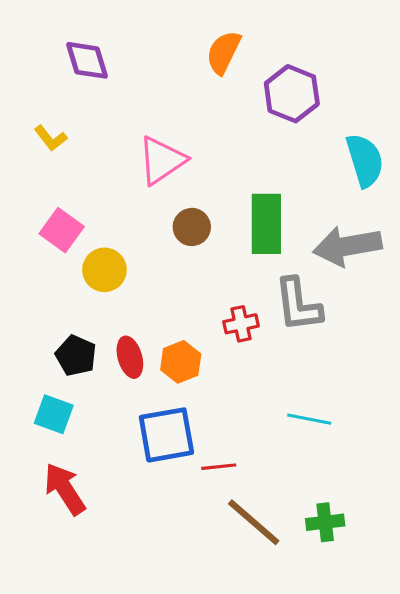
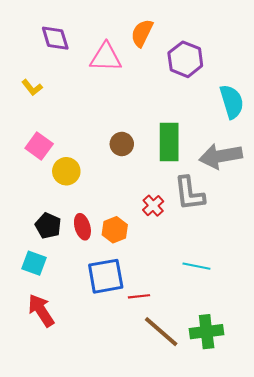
pink triangle: (162, 160) -> (106, 57), moved, turned 36
red cross: (241, 324) -> (153, 206), turned -30
green cross: (325, 522) -> (207, 332), size x1.4

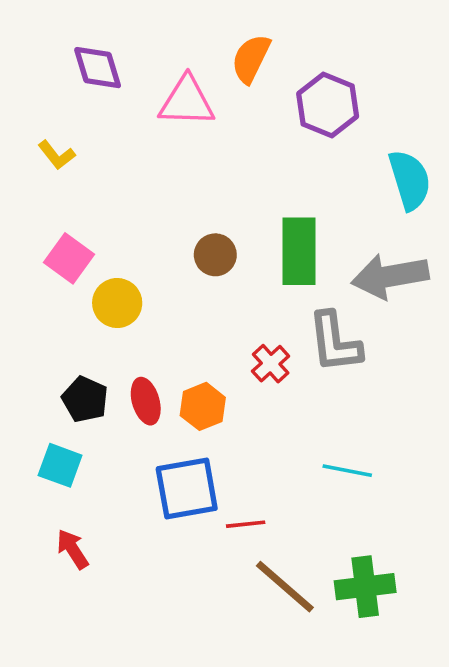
red arrow: (41, 310) -> (73, 549), size x0.7

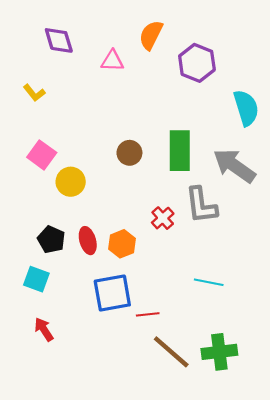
pink triangle: (187, 101) -> (112, 61), size x0.7
gray arrow: (390, 276) -> (234, 166), turned 45

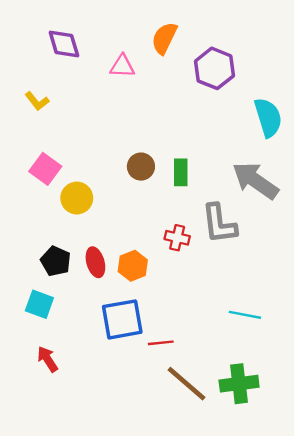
green rectangle: (180, 151) -> (181, 172), moved, size x0.6
red cross: (163, 218) -> (177, 238), turned -35
cyan line: (209, 282) -> (245, 315), moved

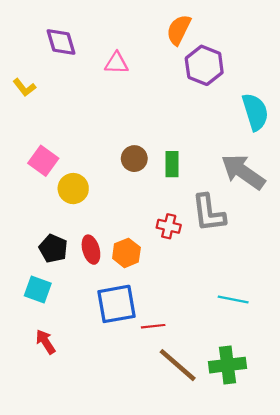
orange semicircle: (164, 38) -> (179, 30), moved
yellow L-shape: (37, 101) -> (24, 87), moved

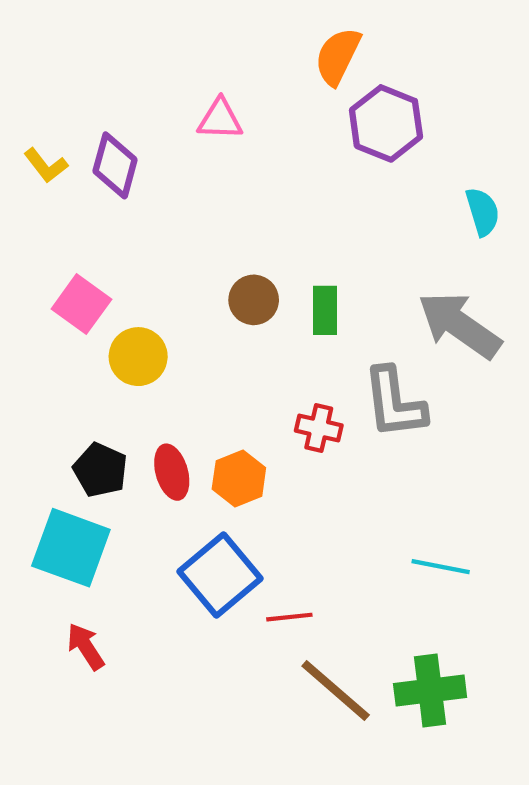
purple diamond: (61, 42) -> (115, 165), moved, turned 32
cyan semicircle: (255, 112) -> (483, 212), size x0.7
cyan square: (38, 290) -> (71, 548), size x1.5
blue square: (116, 304) -> (220, 575), turned -30

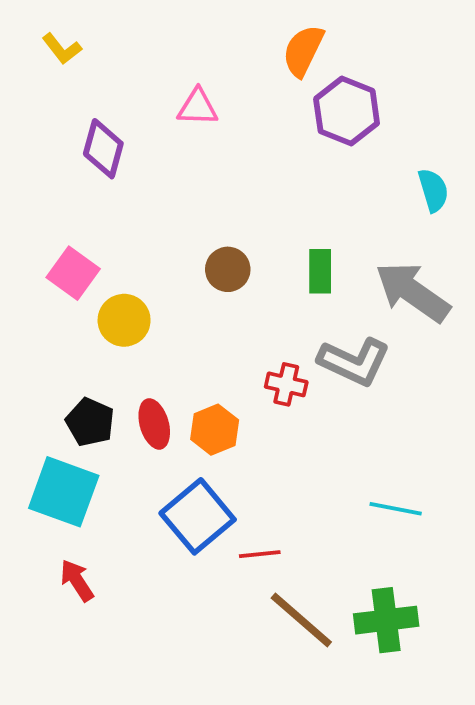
yellow L-shape: (46, 165) -> (62, 49), moved
green rectangle: (325, 310) -> (320, 271), moved
gray L-shape: (394, 403) -> (354, 362), turned -58

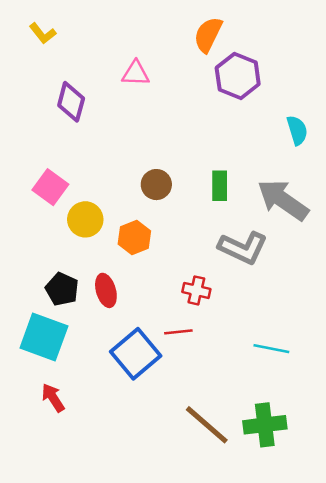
red cross: (286, 384) -> (196, 290), moved
orange hexagon: (215, 430) -> (134, 237), moved
red line: (260, 554) -> (178, 332), moved

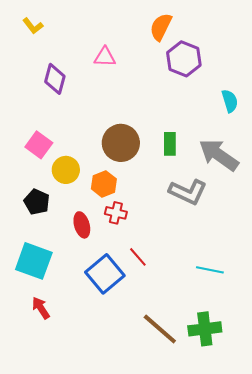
brown circle: (156, 185) -> (121, 143), size x1.6
black pentagon: (62, 289) -> (37, 202), moved
red cross: (196, 290) -> (116, 213), moved
red line: (178, 332) -> (138, 257), turned 55

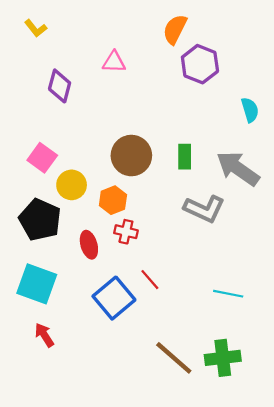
black pentagon: (37, 202) -> (40, 220), size x1.5

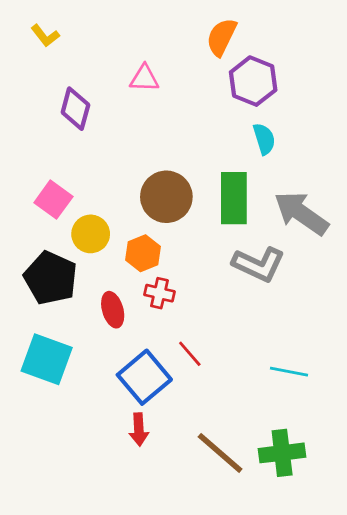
cyan semicircle: (250, 110) -> (264, 139), moved
green rectangle: (185, 157) -> (234, 198), size x1.6
red arrow: (44, 335) -> (139, 430), moved, turned -150

